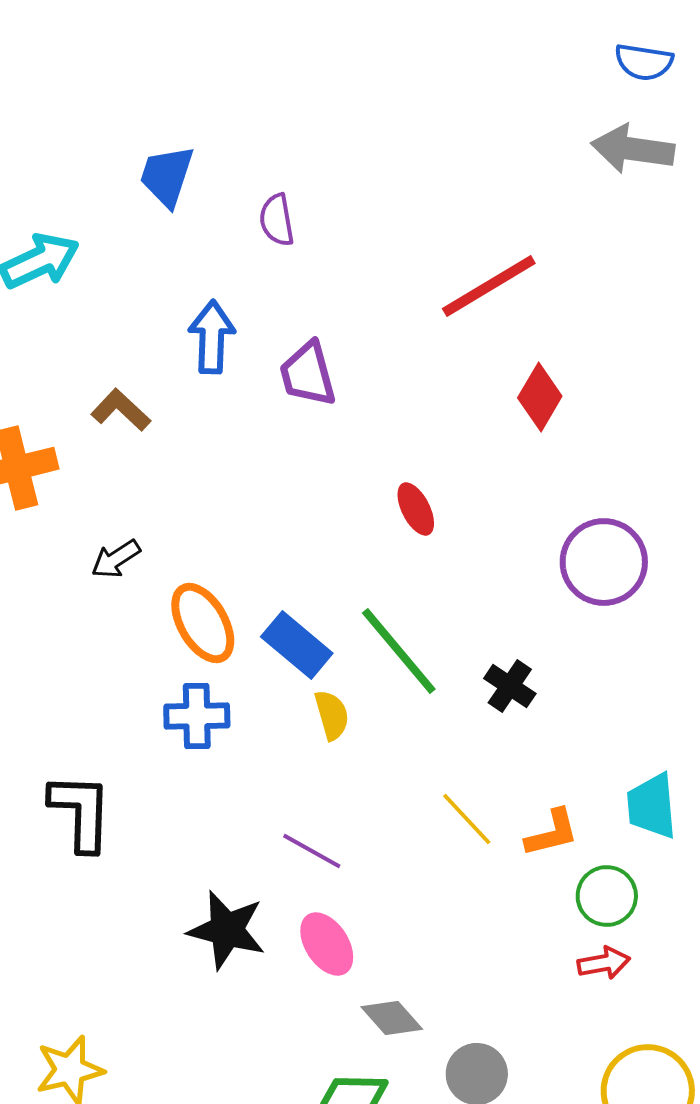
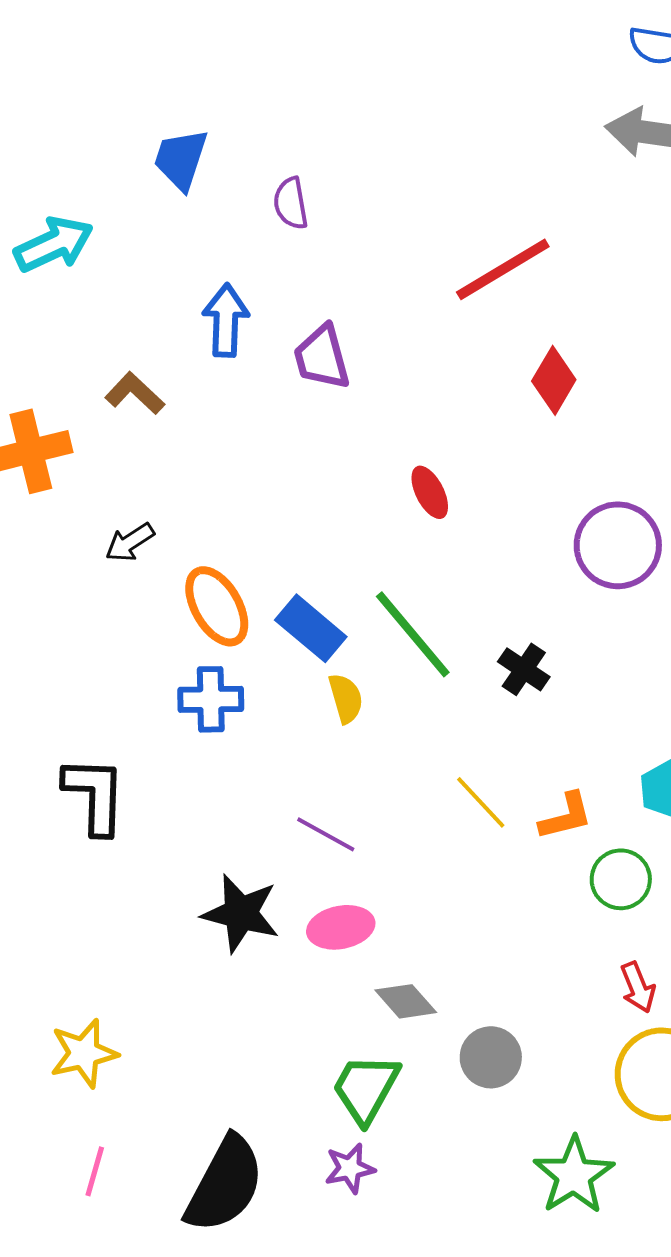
pink ellipse: (327, 944) -> (341, 927), turned -68
red arrow: (604, 963) -> (638, 987), moved, turned 78

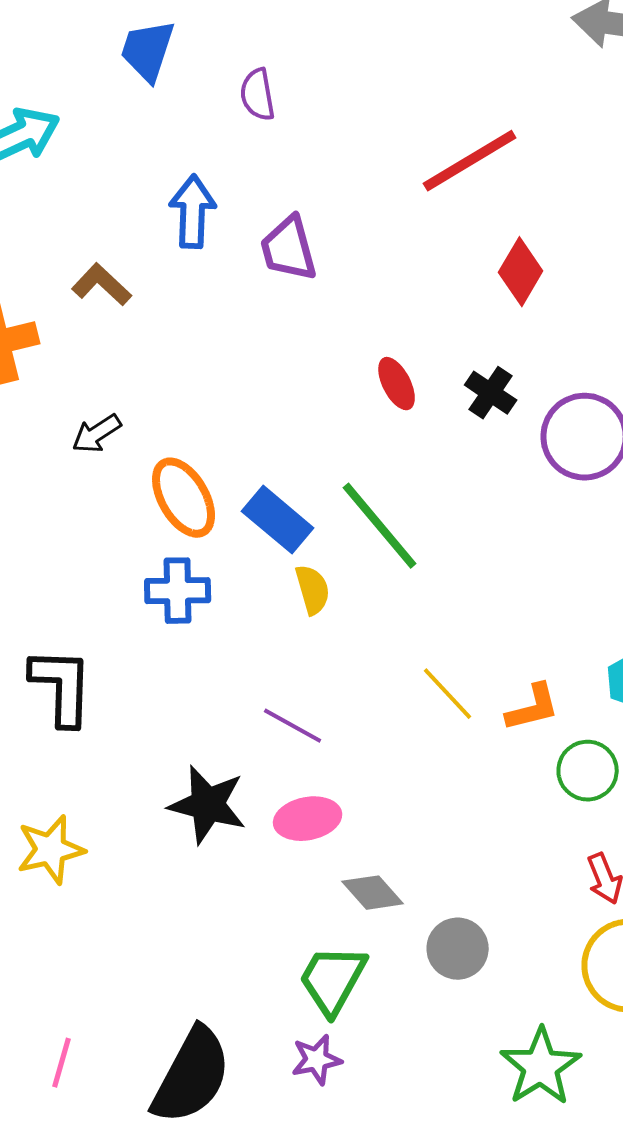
black cross: (524, 669) -> (491, 393), moved
yellow star: (84, 1053) -> (51, 850), moved

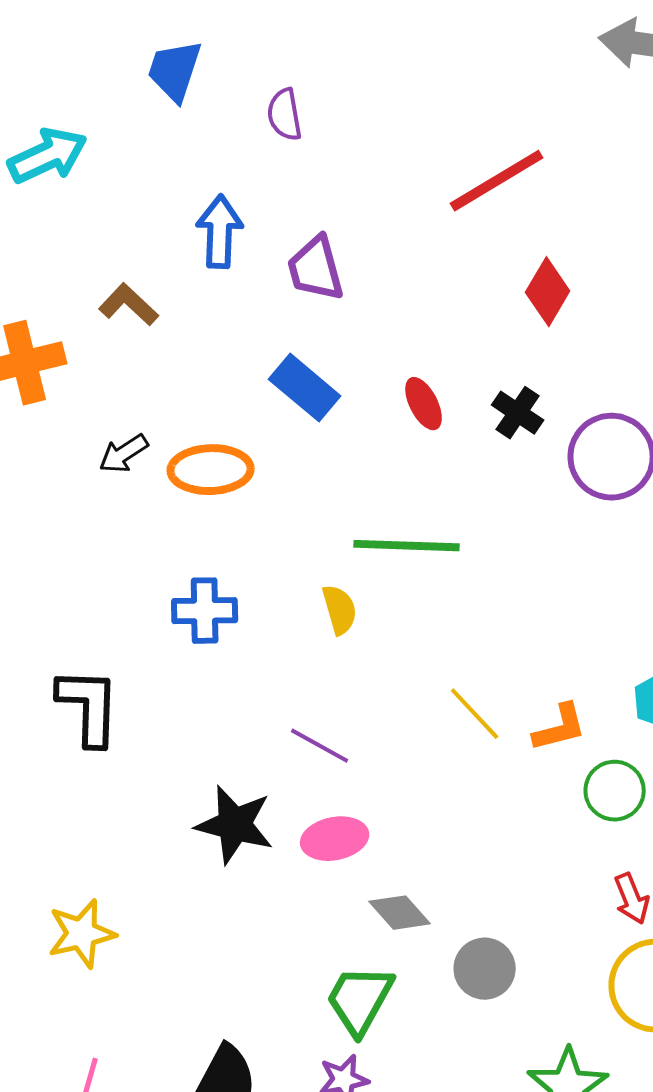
orange ellipse: (184, 498) -> (211, 470), moved, turned -62
blue rectangle: (278, 520) -> (305, 388), moved
green line: (380, 526) -> (407, 546), turned -48
yellow star: (51, 850) -> (82, 934), moved

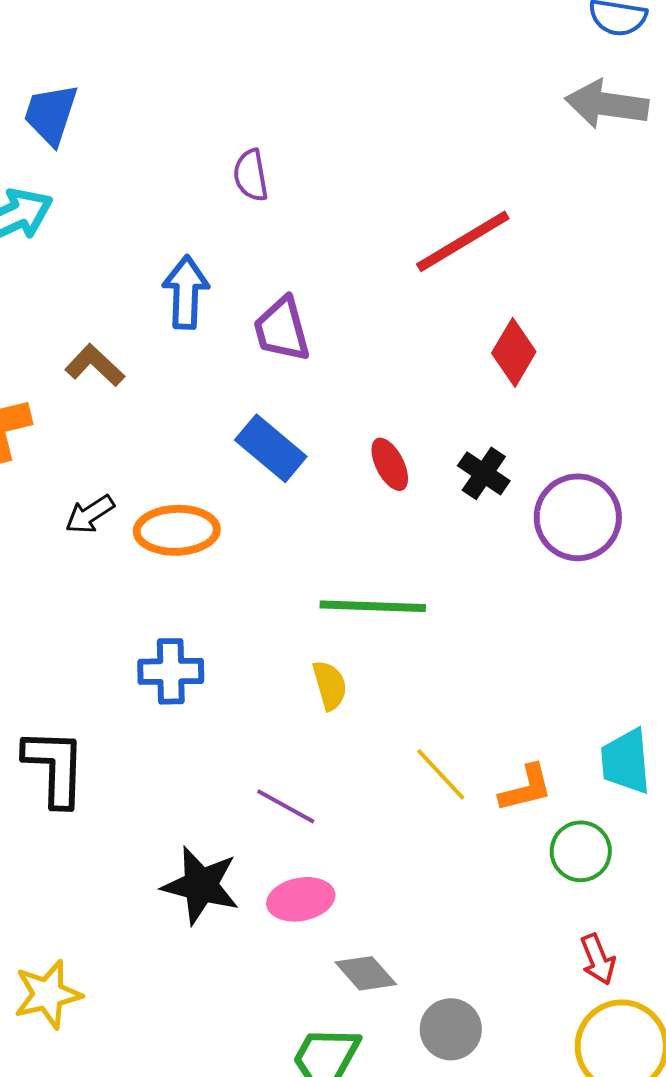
blue trapezoid: (175, 71) -> (51, 114), moved
yellow semicircle: (340, 610) -> (330, 685), moved

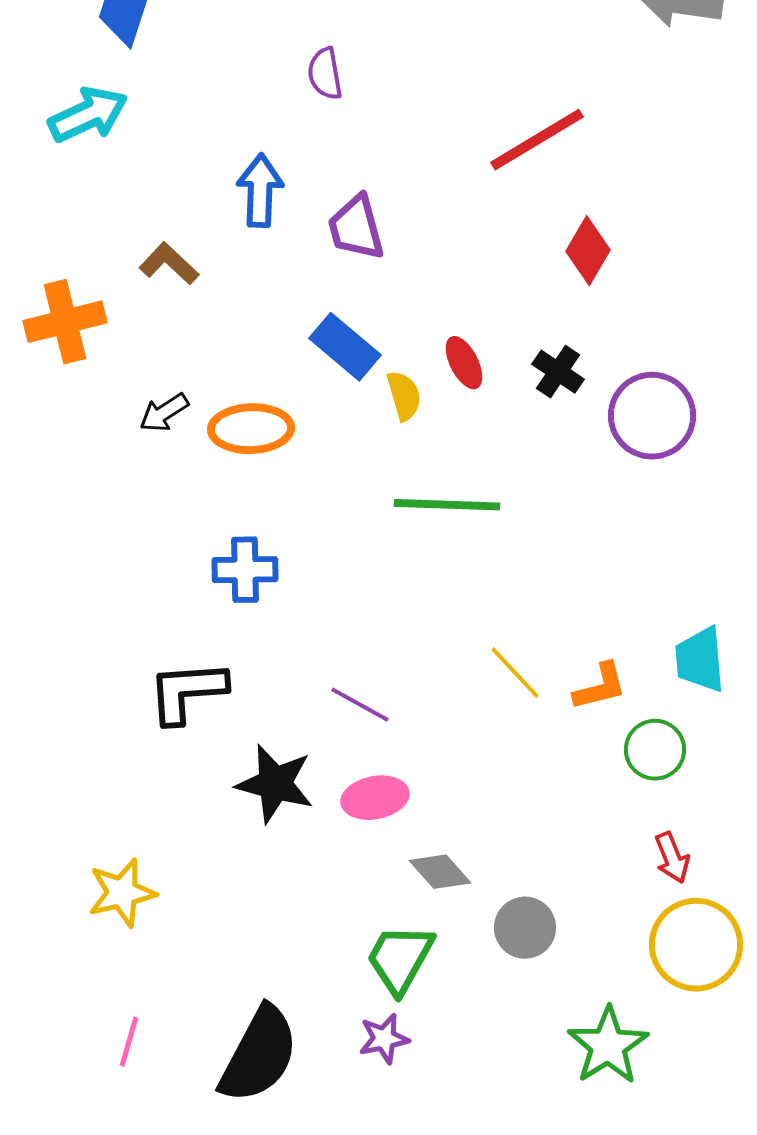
yellow semicircle: (330, 685) -> (404, 396), moved
black L-shape: (55, 767) -> (187, 692), moved, turned -96

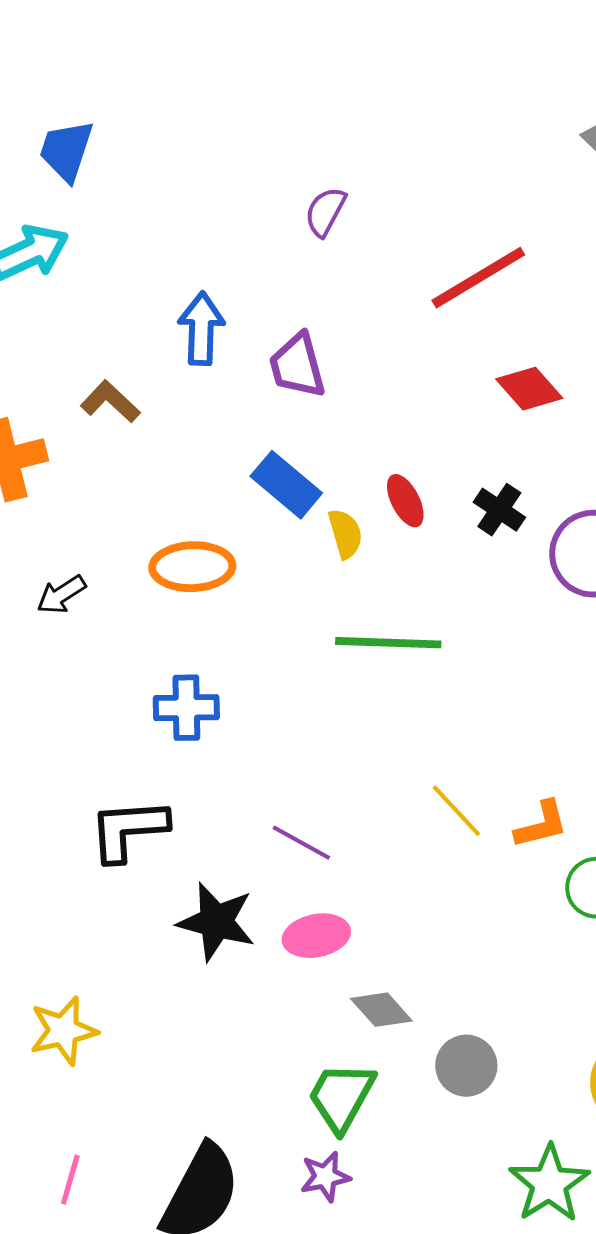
purple semicircle: (325, 74) -> (325, 212), moved, turned 38
red diamond: (588, 251) -> (529, 389), turned -72
black arrow: (164, 413) -> (61, 595), moved

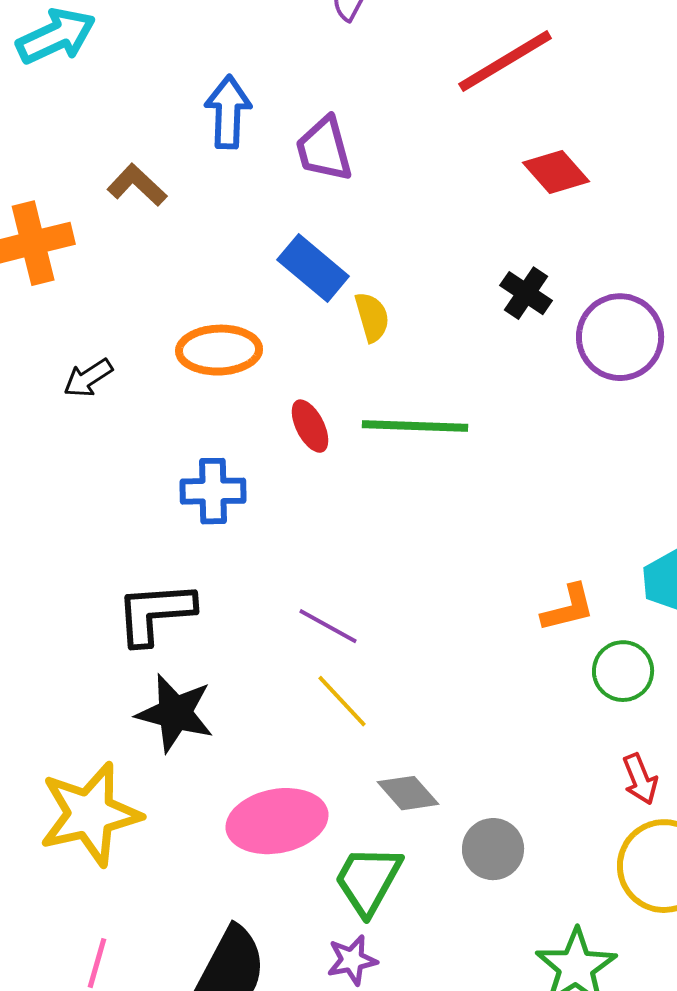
red ellipse: (405, 501) -> (310, 426), moved
yellow line: (456, 811) -> (342, 701), moved
black star: (216, 922) -> (175, 713), moved
pink ellipse: (316, 936) -> (277, 821), moved, size x1.5
yellow star: (63, 1031) -> (90, 814), size x1.5

